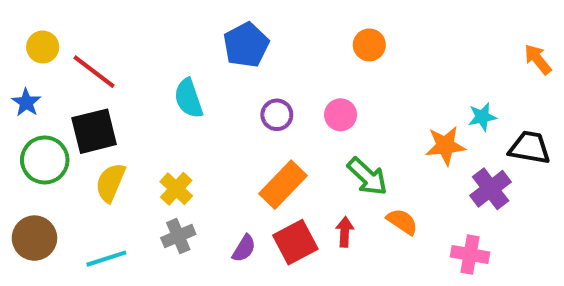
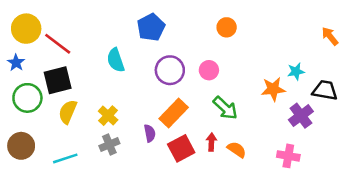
yellow circle: (43, 47) -> (26, 29), size x1.5
purple circle: (277, 115) -> (170, 70), size x1.5
orange semicircle: (402, 222) -> (237, 150), moved
purple semicircle: (244, 248) -> (150, 133), moved, turned -42

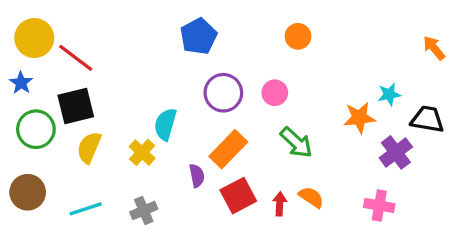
cyan semicircle: (116, 60) -> (165, 124), moved, turned 35
red arrow: (211, 142) -> (280, 204), moved
gray cross: (109, 145) -> (144, 210), moved

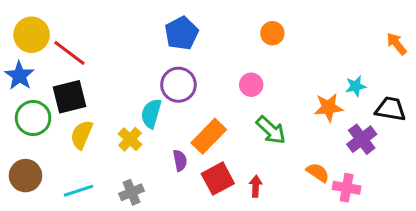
blue star: (21, 83) -> (19, 76), size x1.4
purple circle: (223, 93) -> (178, 85), moved
orange semicircle: (311, 197) -> (318, 173), moved

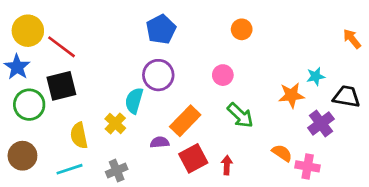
yellow semicircle: (82, 135) -> (79, 136), moved, turned -35
purple semicircle: (180, 160) -> (160, 142), turned -84

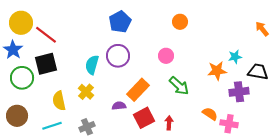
cyan semicircle: (134, 101) -> (92, 65), moved
purple cross: (321, 123) -> (239, 92), turned 30

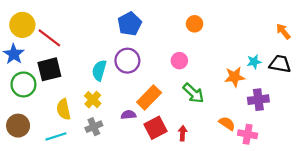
black trapezoid: (258, 72) -> (280, 64), moved
gray cross: (87, 127) -> (94, 127), moved

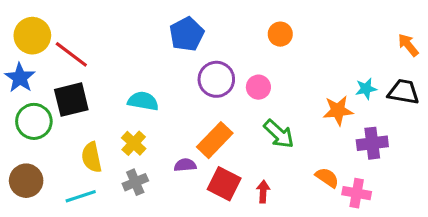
purple circle: (127, 61) -> (216, 79), moved
cyan semicircle: (99, 70) -> (143, 101), turned 84
red square: (156, 128) -> (224, 184), turned -35

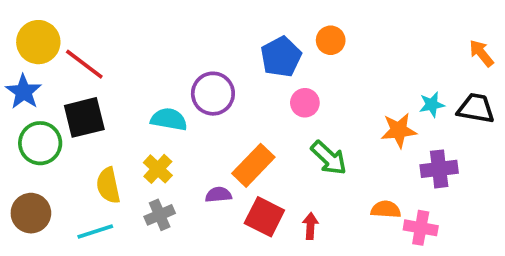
blue pentagon: (187, 34) -> (281, 57), moved
purple circle: (216, 79) -> (213, 94), moved
orange semicircle: (327, 178) -> (386, 209), turned -30

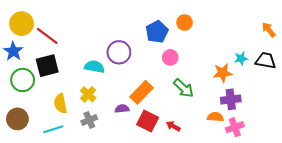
purple cross: (439, 169) -> (231, 99), moved
red arrow: (310, 226) -> (173, 126), turned -64
pink cross: (421, 228) -> (235, 127), turned -30

